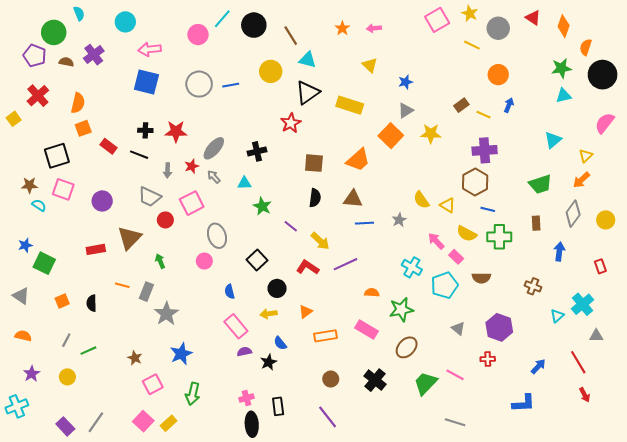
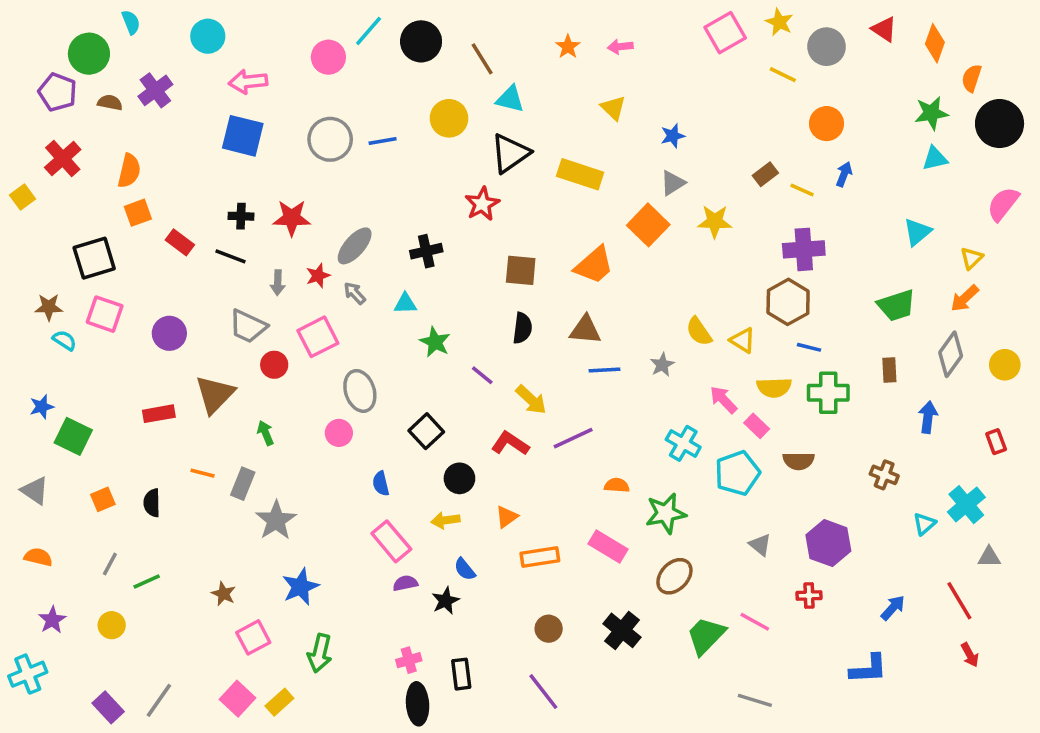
yellow semicircle: (467, 234) -> (774, 387), turned -30

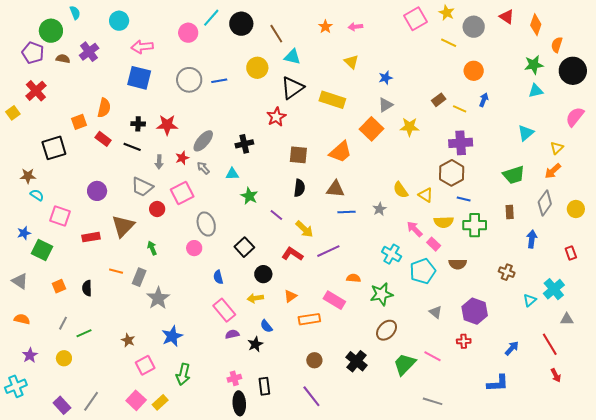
orange semicircle: (129, 171) -> (104, 108), moved
pink square: (105, 314) -> (60, 216), moved
pink rectangle: (608, 547) -> (334, 300), moved

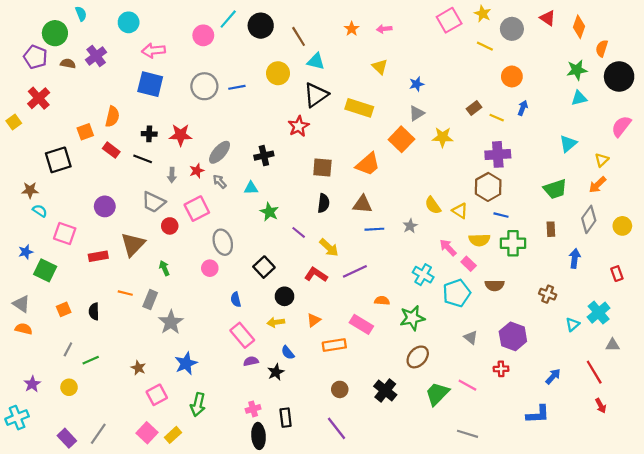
orange semicircle: (22, 319) -> (24, 329), moved

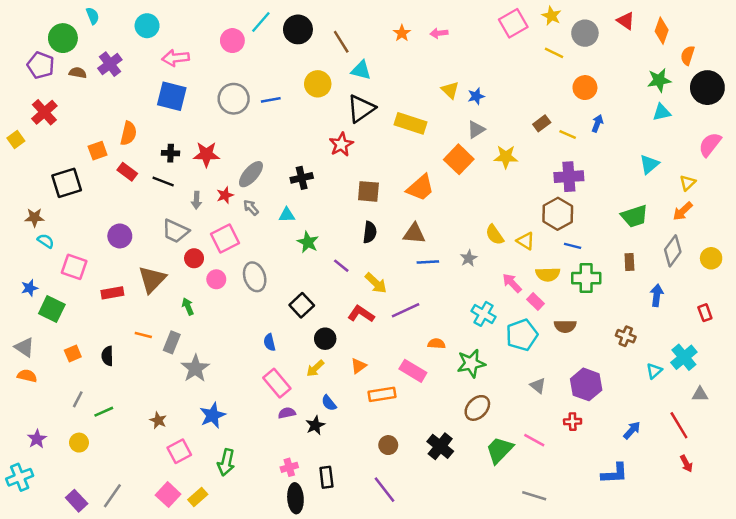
yellow triangle: (380, 67) -> (450, 90), moved
pink circle: (210, 268) -> (216, 279), moved
yellow arrow: (276, 322) -> (315, 368), turned -35

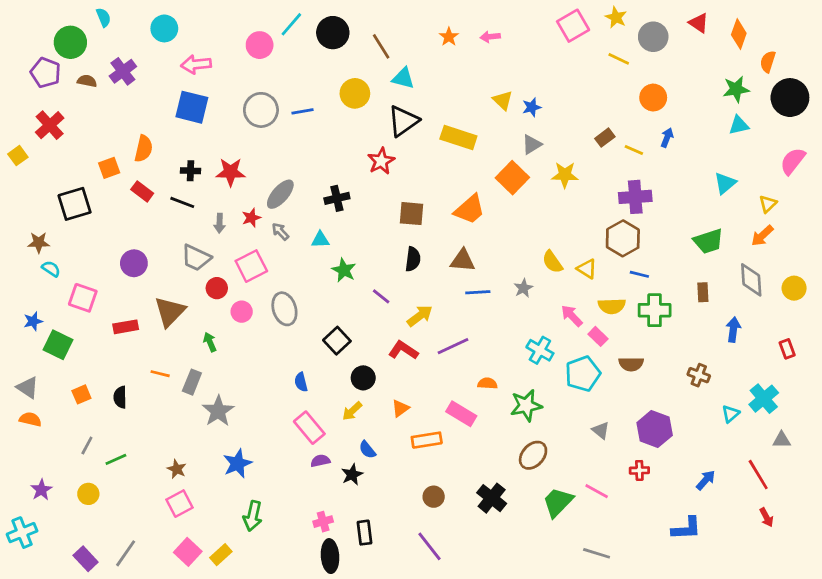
gray diamond: (673, 251) -> (751, 280), turned -40
yellow arrow: (376, 283) -> (420, 316), turned -80
pink square: (179, 451) -> (179, 504), moved

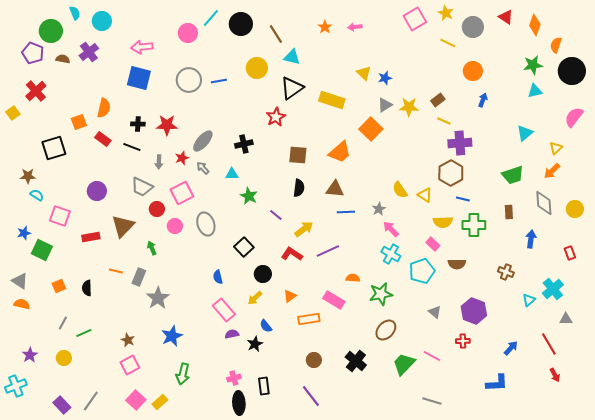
cyan circle: (164, 28) -> (102, 21), moved
yellow line: (634, 150) -> (444, 121), moved
yellow star: (565, 175) -> (409, 107), moved
pink arrow: (572, 316) -> (391, 229), moved

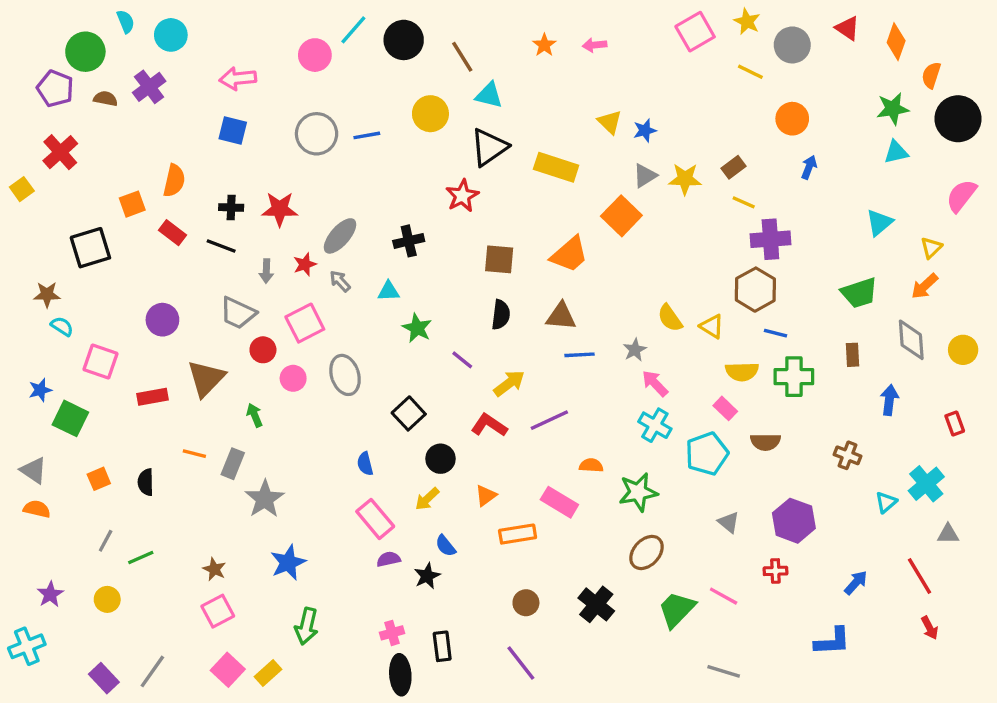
blue square: (139, 78) -> (233, 130), size x0.7

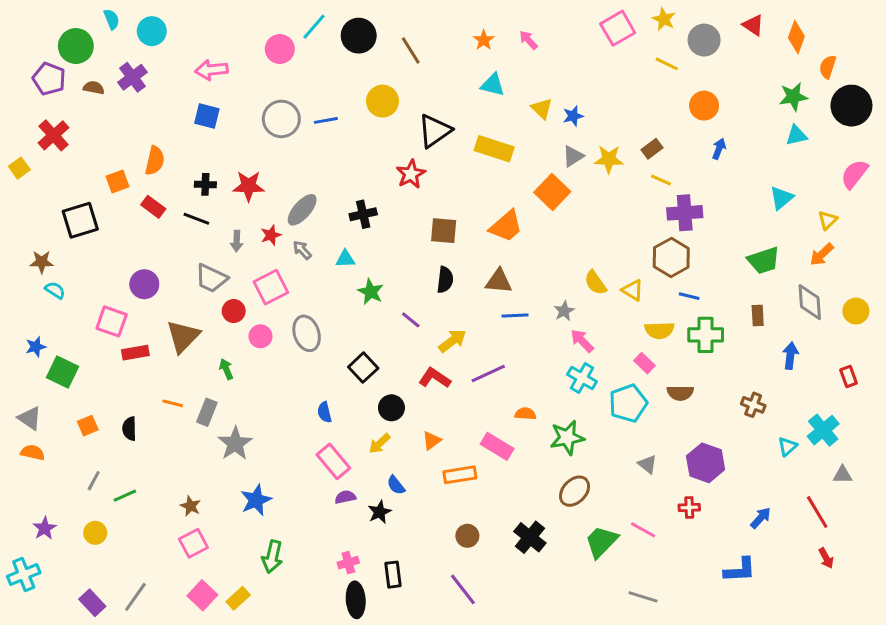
pink arrow: (595, 45) -> (528, 40), turned 54
cyan triangle: (489, 95) -> (493, 85), moved
pink square: (100, 362) -> (112, 321), moved

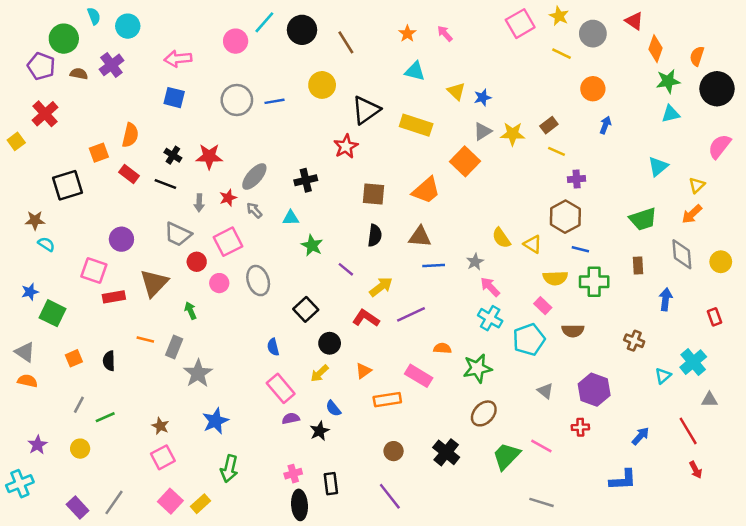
orange diamond: (796, 37) -> (656, 49), moved
black cross: (205, 184) -> (173, 155), turned 30
purple cross: (685, 213) -> (577, 179), size x0.6

